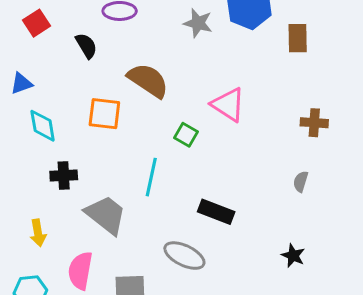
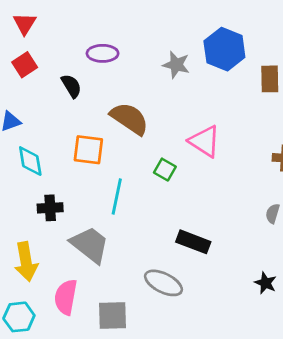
cyan line: (151, 177) -> (117, 196), moved
yellow arrow: (38, 233) -> (26, 262), size x1.5

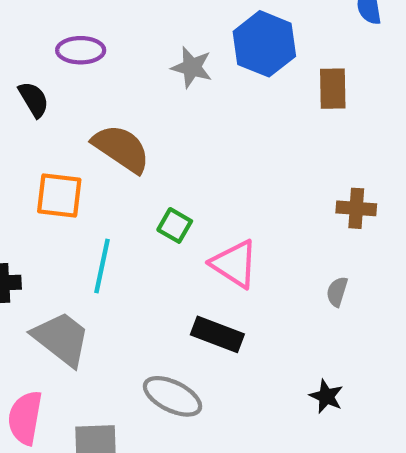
pink triangle: (205, 141) -> (234, 264), moved

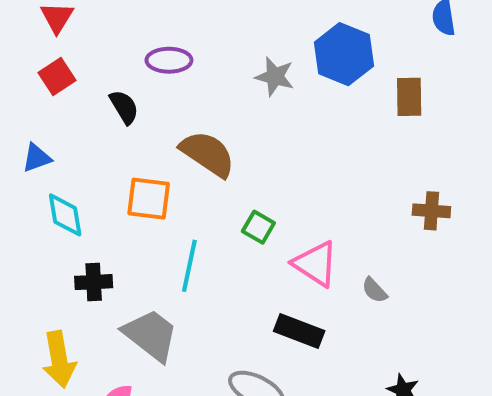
gray semicircle: (337, 292) -> (374, 290), moved, turned -60

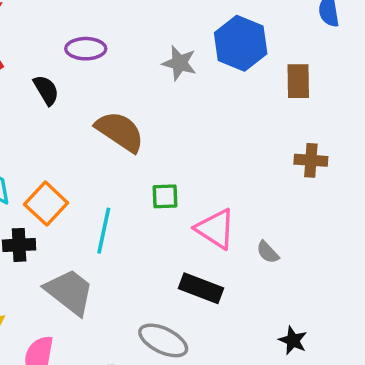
orange square: (149, 199) -> (46, 204), moved, turned 36
brown cross: (431, 211) -> (311, 160), moved
green square: (258, 227) -> (165, 196), turned -32

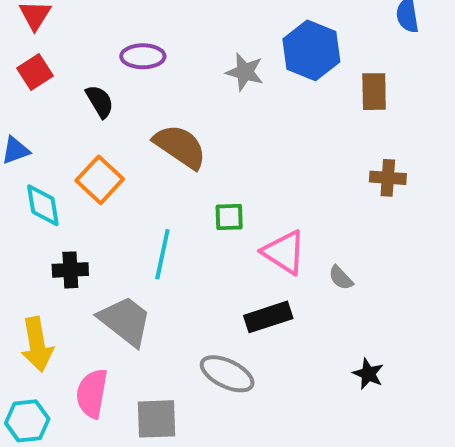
orange square: (46, 204) -> (100, 180), moved
black rectangle: (201, 288) -> (268, 317), turned -39

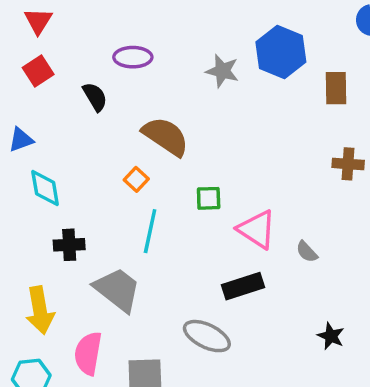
orange square: (100, 180) -> (136, 179), moved, size x0.6

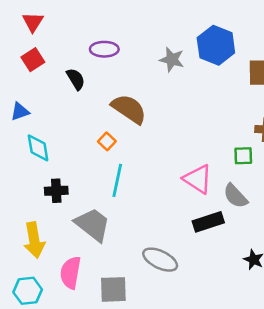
green square: (209, 198) -> (243, 156), moved
gray semicircle: (307, 252) -> (235, 196), size x1.5
black rectangle: (243, 286) -> (208, 222), moved

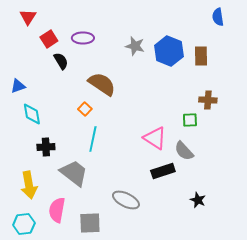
blue hexagon: (216, 45) -> (169, 51), moved
red square: (33, 60) -> (49, 39), moved

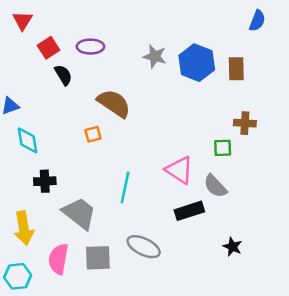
blue semicircle: (218, 17) -> (257, 21), turned -150
orange square: (85, 109) -> (93, 134), turned 32
cyan line: (93, 139) -> (125, 187), moved
gray square: (90, 223) -> (98, 258), moved

